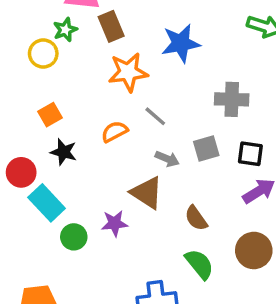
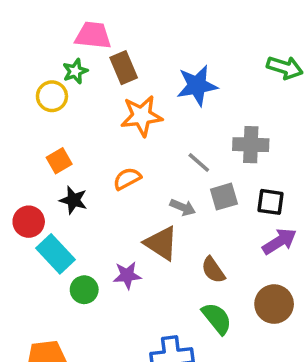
gray line: (155, 116) -> (199, 163), moved

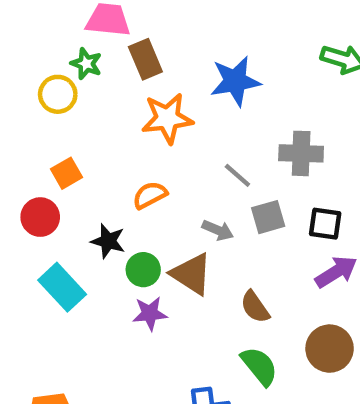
green star: (75, 71) -> (86, 64), turned -30
black star: (73, 200) -> (108, 241), moved
red circle: (29, 222) -> (40, 217), moved
green circle: (84, 290) -> (143, 270), moved

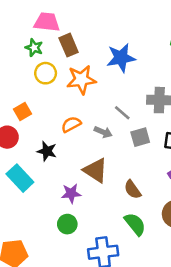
yellow circle: (58, 94) -> (46, 73), moved
gray arrow: (218, 230) -> (103, 132), moved
green circle: (143, 270) -> (67, 224), moved

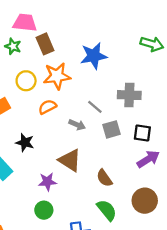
yellow circle: (46, 73) -> (26, 81), moved
orange semicircle: (71, 124) -> (47, 107), moved

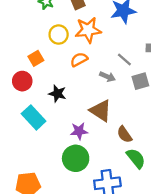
brown semicircle: (104, 178) -> (124, 134), moved
green circle: (44, 210) -> (76, 158), size x1.5

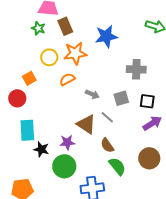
gray line: (124, 60) -> (107, 117), moved
black star: (57, 94) -> (41, 149), moved
cyan rectangle: (34, 117) -> (27, 130), turned 40

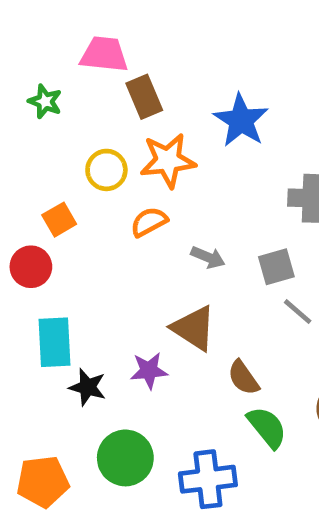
green star: (38, 28) -> (45, 102), moved
blue star: (106, 36) -> (241, 120), turned -30
gray line: (107, 117) -> (298, 312), moved
green circle: (64, 166) -> (125, 458), moved

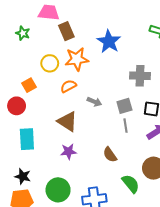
gray line: (298, 312) -> (125, 126), moved, turned 40
brown triangle: (194, 328) -> (67, 121), moved
black star: (88, 387) -> (23, 176), moved
green semicircle: (267, 427) -> (131, 184), moved

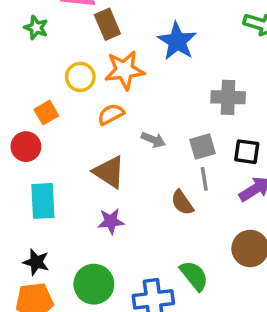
brown semicircle: (110, 155) -> (182, 203), moved
green semicircle: (131, 184) -> (194, 276), moved

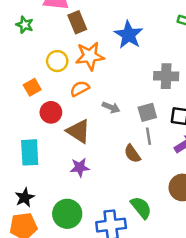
red circle: (26, 147) -> (51, 112), moved
black star: (36, 262) -> (25, 198), turned 30

